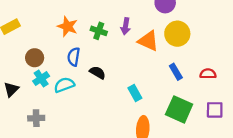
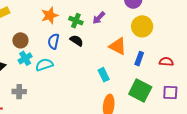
orange star: (67, 26) -> (50, 15), turned 30
purple arrow: (126, 26) -> (99, 18), turned 32
orange triangle: (148, 41) -> (118, 46), moved
blue rectangle: (176, 72) -> (139, 59), turned 48
black semicircle: (98, 73) -> (77, 41), moved

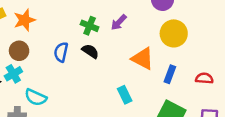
orange star: (50, 15) -> (24, 20), moved
cyan cross: (25, 58) -> (13, 74), moved
cyan semicircle: (44, 65) -> (36, 97), moved, turned -138

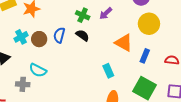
brown circle: (19, 51) -> (39, 39), moved
cyan cross: (13, 74) -> (21, 37), moved

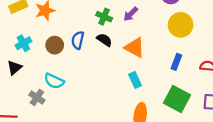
cyan cross: (21, 37) -> (23, 43), moved
orange triangle: (124, 43) -> (135, 47), moved
gray cross: (23, 84) -> (37, 97), turned 32

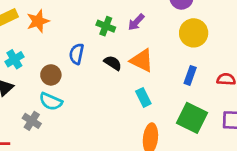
black semicircle: (104, 40) -> (113, 63), moved
brown circle: (55, 45) -> (51, 75), moved

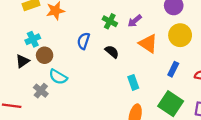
orange triangle: (142, 60) -> (148, 44), moved
brown circle: (51, 75) -> (45, 55), moved

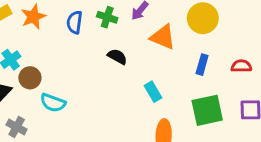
blue semicircle: (83, 41) -> (74, 22), moved
gray cross: (41, 91) -> (17, 127), moved
green square: (171, 104) -> (207, 110), turned -35

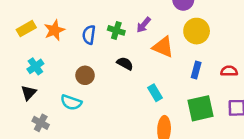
brown circle: (30, 78) -> (85, 75), moved

